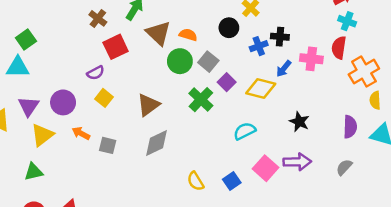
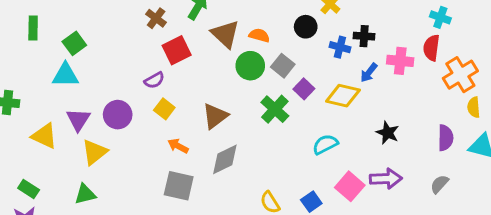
blue cross: (259, 46) -> (340, 47), turned 36
orange arrow: (81, 133) -> (178, 146), moved
gray square: (108, 145) -> (179, 186), moved, size x1.5

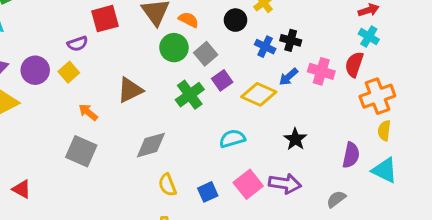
yellow square: (164, 109) -> (69, 72), moved
gray diamond: (225, 159) -> (151, 145), moved

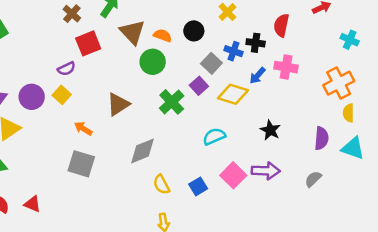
black circle: (235, 20) -> (194, 31), moved
cyan cross: (369, 37) -> (350, 40), moved
gray square: (206, 54) -> (211, 63), moved
red semicircle: (354, 64) -> (281, 25), moved

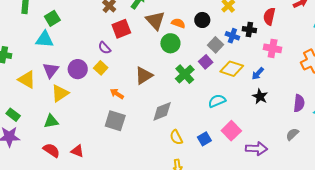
purple semicircle: (66, 69) -> (105, 48), turned 72
blue arrow: (257, 75) -> (258, 74), moved
purple arrow: (266, 171) -> (256, 149), moved

